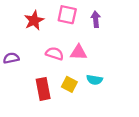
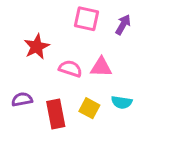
purple arrow: (96, 19) -> (123, 25), turned 35
red star: (34, 20) -> (37, 47), moved
purple semicircle: (11, 58) -> (22, 99), moved

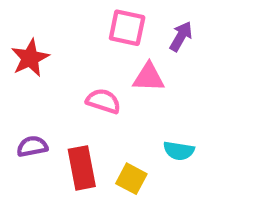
red star: (37, 47) -> (30, 58), moved
pink triangle: (101, 67) -> (149, 77), moved
yellow square: (89, 108) -> (131, 179), moved

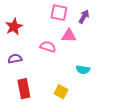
purple semicircle: (32, 146) -> (15, 59), moved
red rectangle: (82, 168) -> (24, 89), moved
yellow square: (131, 179) -> (61, 92), moved

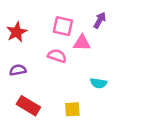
pink square: (59, 13) -> (63, 26), moved
red rectangle: (24, 89) -> (28, 106), turned -48
yellow square: (61, 92) -> (72, 109), turned -32

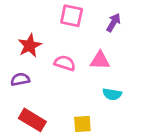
pink square: (63, 26) -> (72, 16), moved
red star: (17, 32) -> (30, 46), moved
pink triangle: (82, 43) -> (100, 60), moved

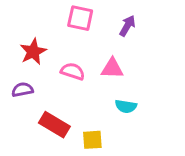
red rectangle: (32, 120) -> (54, 125), moved

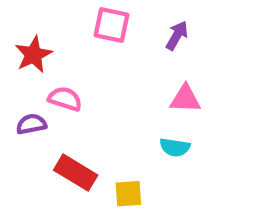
red star: (33, 52) -> (33, 55), moved
pink triangle: (112, 68) -> (185, 99), moved
pink semicircle: (73, 71) -> (65, 99), moved

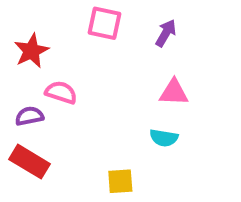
red rectangle: (76, 173) -> (29, 162), moved

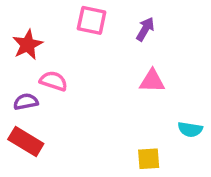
cyan semicircle: (164, 138) -> (190, 129), moved
yellow square: (120, 181) -> (149, 159), moved

